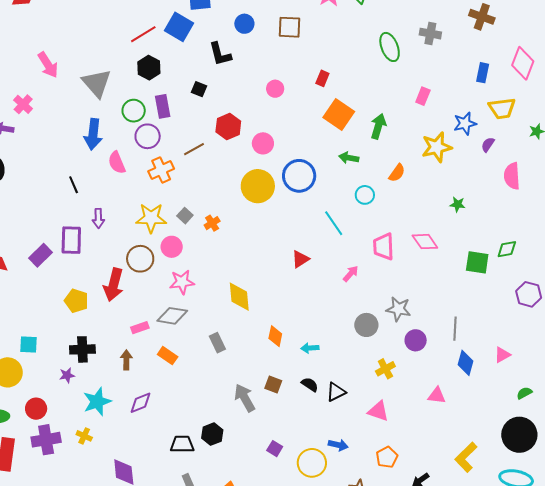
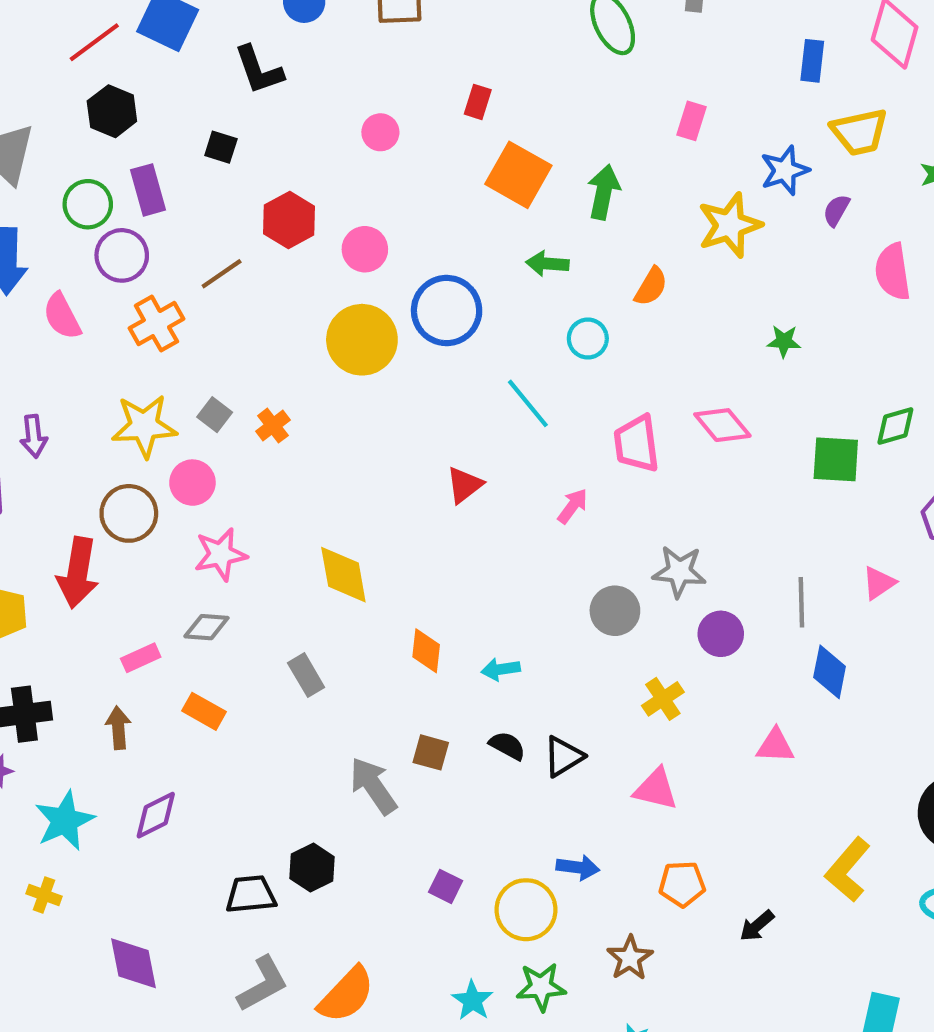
gray diamond: (172, 316) -> (206, 627), size x0.7
pink triangle: (502, 355) -> (879, 583), moved
orange pentagon: (387, 457) -> (682, 884), turned 30

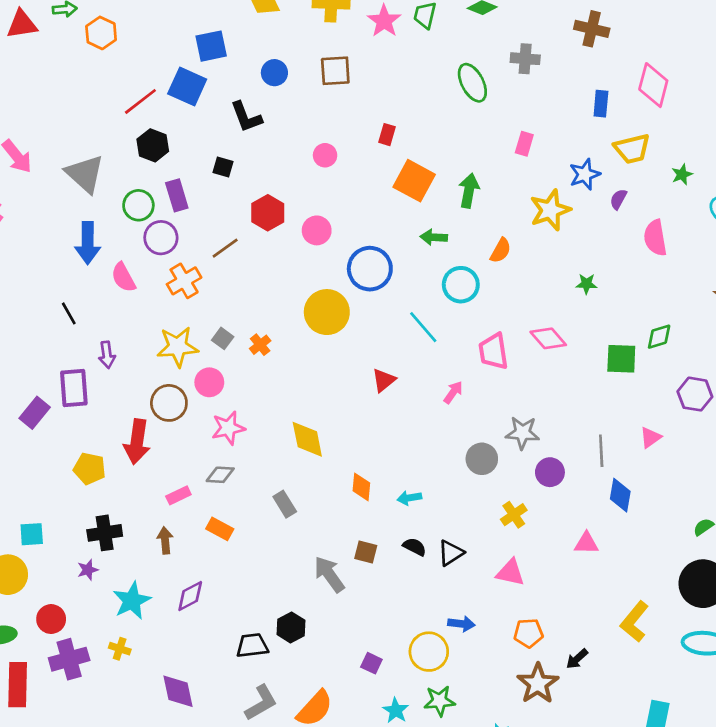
cyan circle: (588, 339) -> (461, 285), size x1.4
yellow circle: (362, 340) -> (327, 312), moved
purple square: (446, 886) -> (371, 663), moved
brown star: (630, 958) -> (538, 684), moved, size x1.4

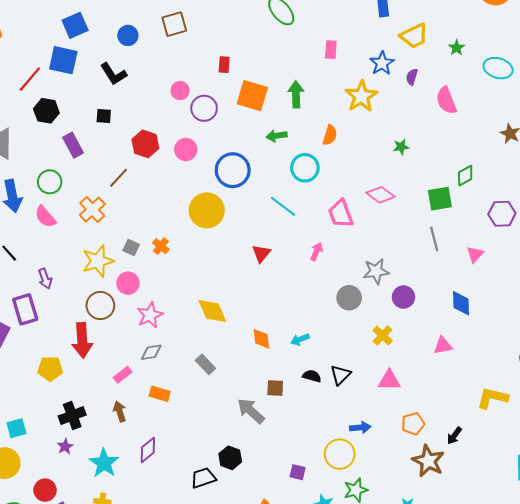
green circle: (138, 205) -> (50, 182), moved
purple circle: (161, 238) -> (204, 108), moved
gray line: (601, 451) -> (434, 239), moved
yellow L-shape: (635, 622) -> (492, 398), turned 76

